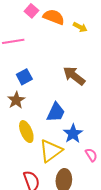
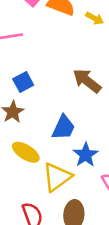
yellow ellipse: (26, 132) -> (26, 152), turned -35

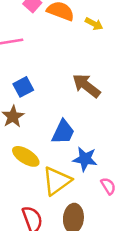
blue star: (86, 155) -> (85, 159), turned -30

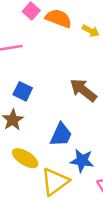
blue square: (23, 87) -> (23, 91), turned -36

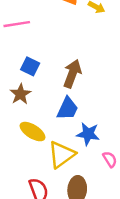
brown arrow: (83, 90) -> (72, 74), moved, turned 72

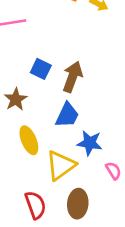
blue square: (30, 66) -> (41, 69), moved
yellow ellipse: (33, 132) -> (29, 140), turned 35

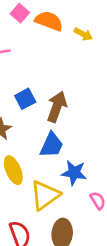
blue square: (41, 69) -> (25, 99), turned 36

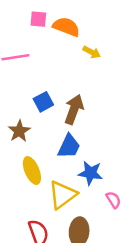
pink square: (20, 13) -> (38, 19), turned -36
yellow arrow: (83, 34) -> (92, 52), moved

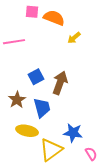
yellow arrow: (92, 52) -> (74, 38), turned 112
blue trapezoid: (69, 146) -> (42, 108), moved, turned -40
yellow ellipse: (32, 171) -> (27, 131), turned -55

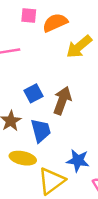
orange semicircle: (54, 18) -> (55, 23), turned -45
yellow arrow: (74, 38) -> (79, 47), size x1.6

